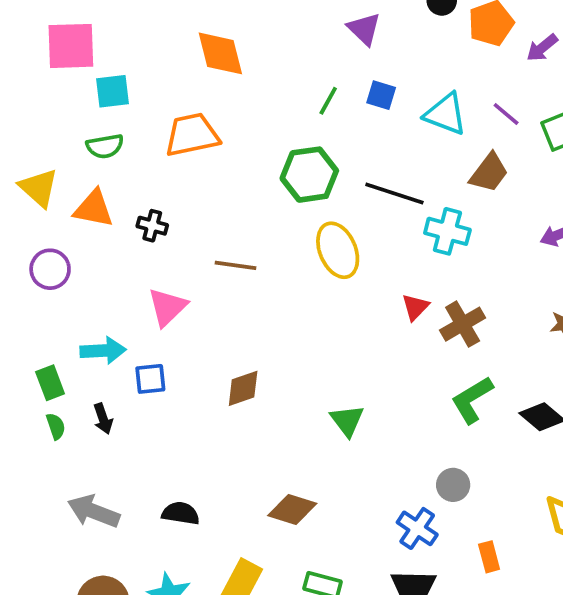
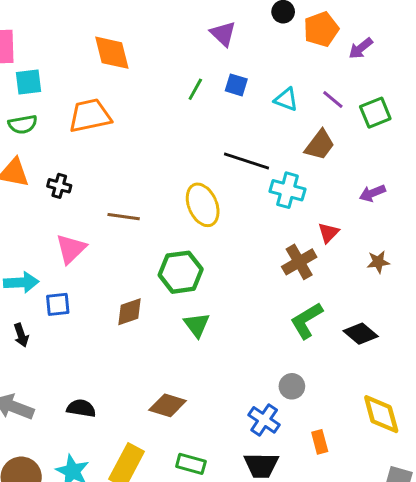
cyan triangle: (446, 114) -> (286, 100), size x0.7
green hexagon: (309, 175) -> (181, 272), moved
red triangle: (415, 307) -> (328, 233), moved
green triangle: (347, 421) -> (197, 325), moved

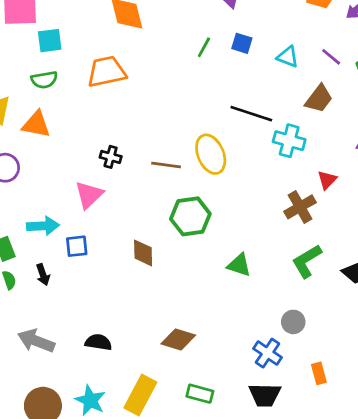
black cross: (59, 186) -> (111, 157), moved
brown line: (124, 217) -> (166, 165), moved
brown diamond: (129, 312) -> (143, 253), turned -72
green triangle: (197, 325) -> (239, 265), moved, turned -35

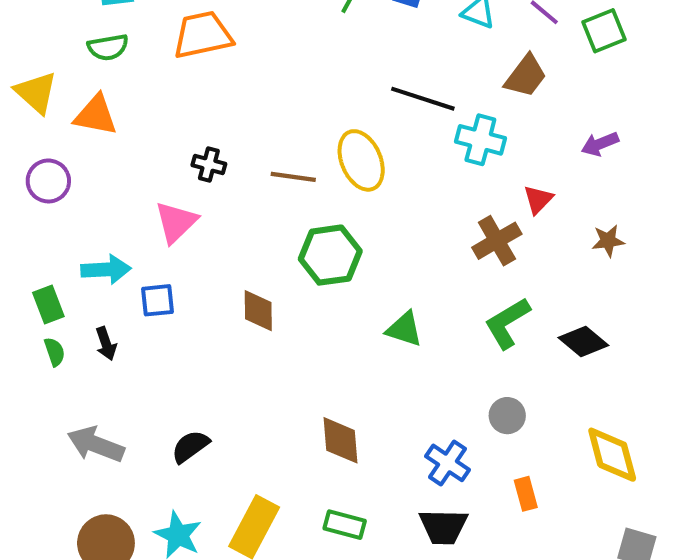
gray circle: (293, 322) -> (507, 416), moved
brown diamond: (178, 340) -> (341, 440), moved, turned 68
black semicircle: (98, 342) -> (190, 446), turned -45

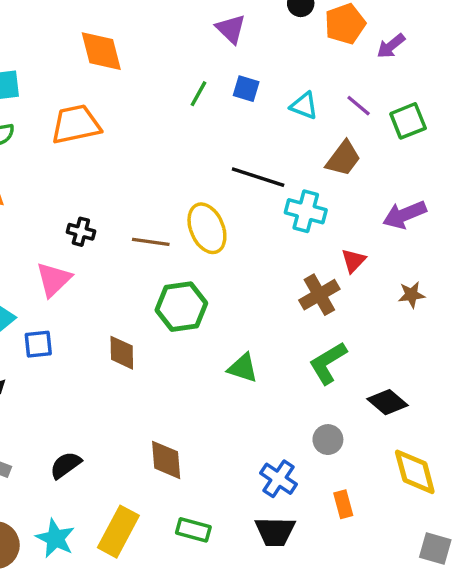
purple arrow: (600, 144) -> (405, 215), size x1.4
black diamond: (583, 342) -> (388, 402), moved
brown diamond: (341, 440) -> (166, 460), moved

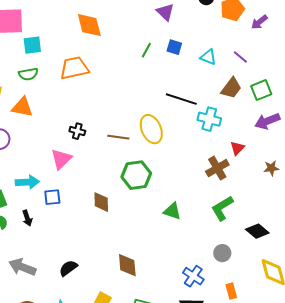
green square: (408, 121) -> (261, 90), moved

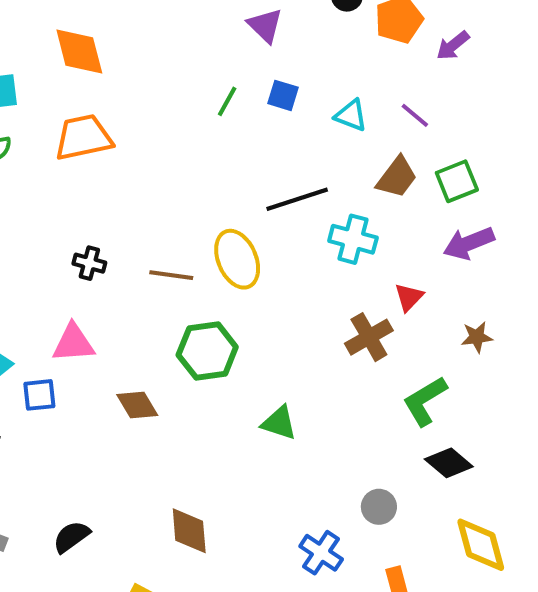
orange diamond: (89, 25) -> (79, 51), moved
black line: (181, 99) -> (297, 199), turned -36
pink triangle: (61, 159) -> (73, 343), moved, turned 40
brown diamond: (101, 202) -> (137, 405), turned -30
green L-shape: (222, 208) -> (425, 401), moved

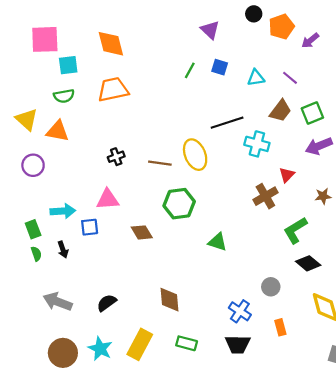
cyan triangle: (351, 115) -> (256, 78), turned -30
black cross: (89, 263) -> (116, 157), turned -35

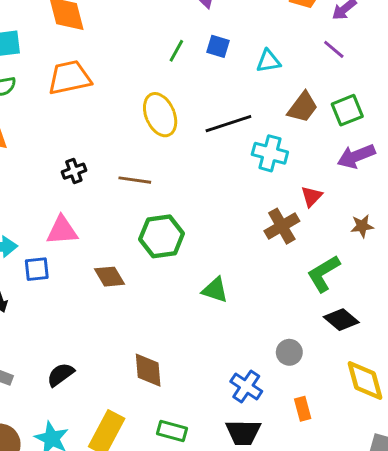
purple line: (290, 78) -> (334, 49), moved
yellow ellipse: (195, 155) -> (160, 115), moved

